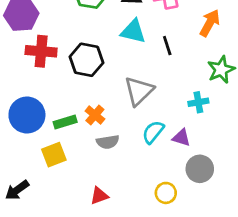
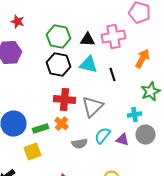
red cross: (41, 51) -> (64, 100), moved
black hexagon: (86, 60) -> (58, 65), moved
gray semicircle: (108, 142) -> (80, 144), moved
gray circle: (200, 169) -> (146, 135), moved

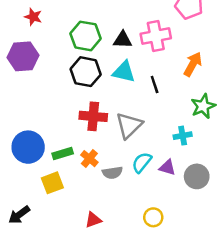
orange cross: (62, 124) -> (89, 159), moved
gray circle: (146, 135) -> (197, 176), moved

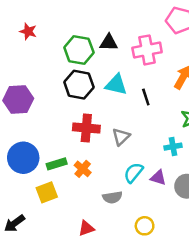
black triangle: (123, 40) -> (109, 43), moved
purple hexagon: (23, 56) -> (18, 100), moved
gray triangle: (129, 125) -> (121, 137), size x0.7
gray semicircle: (112, 173) -> (112, 197), moved

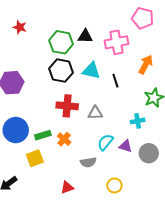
gray triangle: (121, 137) -> (95, 113), turned 42

